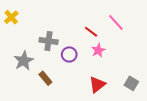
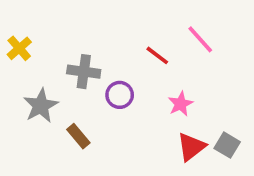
yellow cross: (11, 17) -> (19, 48), moved
pink star: (98, 50) -> (181, 104), moved
red triangle: (97, 84) -> (191, 147), moved

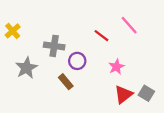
brown rectangle: (78, 136) -> (66, 82), moved

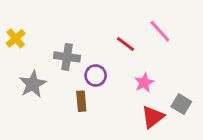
brown rectangle: (66, 82) -> (81, 101), turned 35
gray square: (146, 93) -> (181, 104), moved

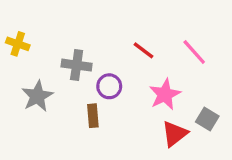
pink line: (160, 31) -> (194, 52), moved
yellow cross: (16, 38) -> (18, 44), turned -30
pink star: (144, 83) -> (165, 94), size x1.4

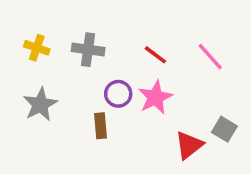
yellow cross: (18, 44) -> (37, 48), moved
gray cross: (77, 65) -> (88, 50), moved
pink star: (165, 94) -> (155, 97), moved

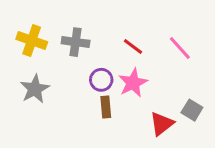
yellow cross: (37, 48) -> (32, 41), size x1.4
brown rectangle: (100, 126) -> (106, 107), moved

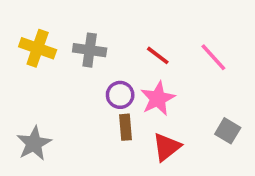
gray star: (35, 89) -> (34, 143), moved
red triangle: (162, 124) -> (167, 147), moved

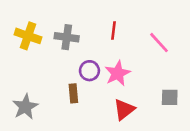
red line: (158, 55) -> (114, 31), moved, turned 60
brown rectangle: (125, 127) -> (73, 93), moved
gray square: (228, 131) -> (170, 97), turned -30

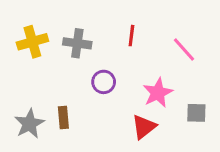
yellow cross: (28, 36) -> (32, 42), turned -35
pink star: (118, 73) -> (158, 93), moved
brown rectangle: (73, 93) -> (63, 118), moved

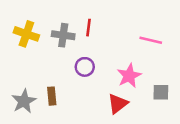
red line: (131, 36) -> (89, 28), moved
yellow cross: (32, 42) -> (26, 34), turned 35
pink line: (184, 49) -> (151, 40), turned -35

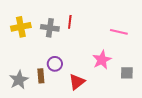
yellow cross: (26, 34) -> (21, 27), turned -30
purple circle: (85, 67) -> (55, 64), moved
red triangle: (118, 104) -> (77, 82), moved

